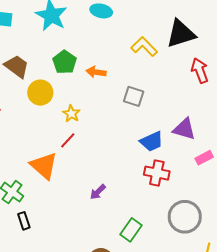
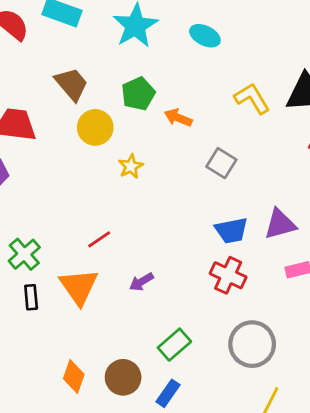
purple triangle: (184, 129) -> (280, 224), turned -45
red line: (68, 140) -> (99, 239), moved
orange triangle: (44, 166) -> (79, 287), moved

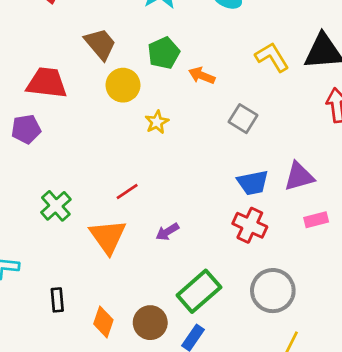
black rectangle: (31, 297) -> (57, 300), moved
green rectangle: (174, 345) -> (199, 291), size x1.4

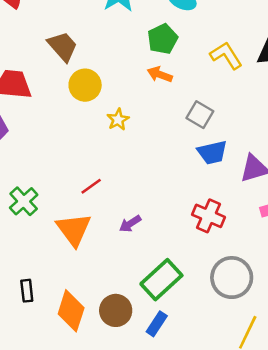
green pentagon: (164, 53) -> (163, 39), moved
blue trapezoid: (253, 183) -> (212, 152), moved
orange diamond: (103, 322) -> (71, 311), size x1.4

